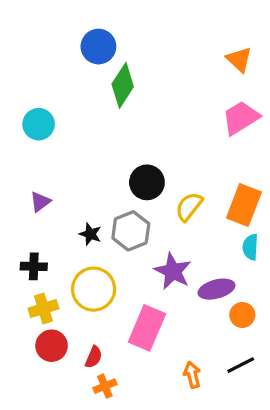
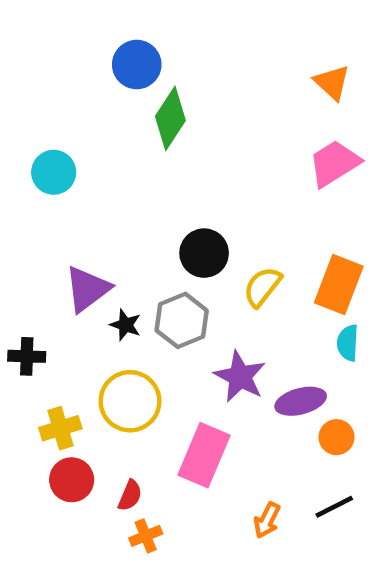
purple triangle: (40, 202) -> (87, 289), moved, size x1.6
black cross: (34, 266) -> (27, 356), moved
orange arrow: (192, 375) -> (267, 520), turned -140

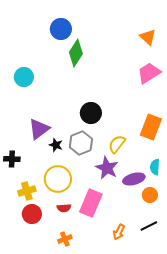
yellow semicircle: (262, 287) -> (117, 144), moved
cyan semicircle: (348, 343) -> (155, 167), moved
red semicircle: (130, 496) -> (64, 208), moved, turned 64

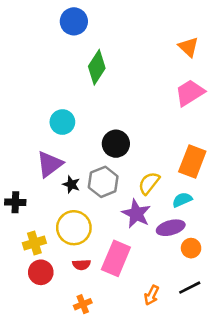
blue circle: (61, 29) -> (74, 21), moved
cyan circle: (24, 77) -> (62, 122), moved
cyan semicircle: (155, 167) -> (182, 200), moved, turned 63

